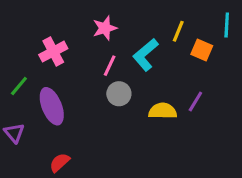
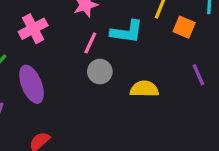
cyan L-shape: (145, 55) -> (127, 32), turned -132
purple line: (195, 102) -> (198, 75), moved, turned -55

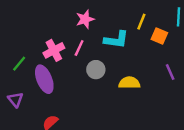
pink cross: (33, 29) -> (54, 50), moved
pink line: (90, 43) -> (79, 48), moved

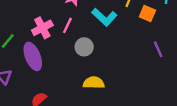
cyan L-shape: (116, 40) -> (104, 17), turned 35
yellow semicircle: (129, 83) -> (94, 83), moved

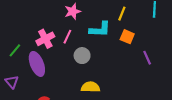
orange square: (147, 13) -> (127, 37), moved
cyan L-shape: (104, 17) -> (100, 29), turned -40

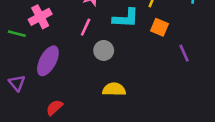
pink cross: (45, 39) -> (40, 17), moved
green line: (15, 50) -> (17, 34), moved, turned 64
purple ellipse: (37, 64) -> (48, 61), turned 50

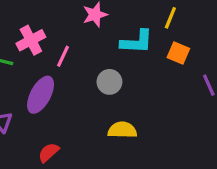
pink line: (86, 27) -> (63, 56), moved

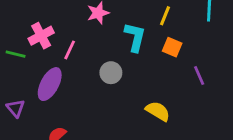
cyan L-shape: (137, 42) -> (135, 37), turned -80
yellow semicircle: (122, 130) -> (158, 111), moved, turned 30

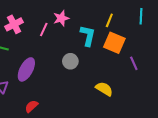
pink cross: (41, 36) -> (14, 24), moved
orange square: (172, 47) -> (114, 43), size x1.5
pink line: (70, 50) -> (44, 30), moved

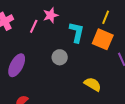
yellow line: (109, 20) -> (106, 17), moved

